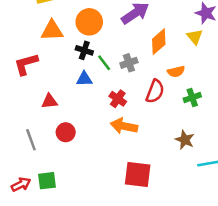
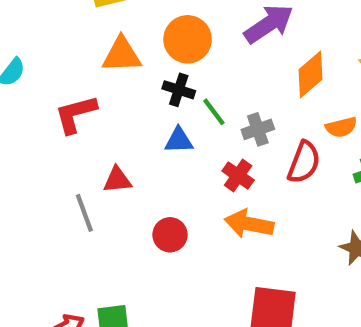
gray cross: (129, 63) -> (258, 129), moved
red circle: (66, 132) -> (170, 235), moved
gray line: (31, 140) -> (84, 213), moved

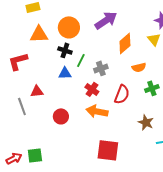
green line: (214, 112) -> (81, 60), turned 64
red semicircle: (304, 162) -> (122, 94), moved

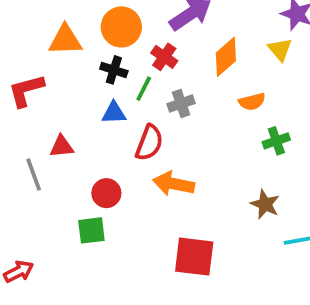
red cross: (92, 89) -> (164, 57), moved
red semicircle: (122, 94) -> (149, 143), moved
green square: (35, 155) -> (91, 230), moved

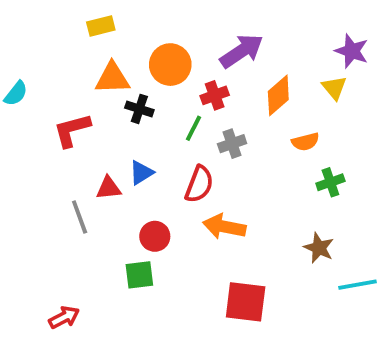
red cross: (164, 57) -> (215, 95), turned 35
black cross: (114, 70) -> (139, 109), moved
blue triangle: (114, 113) -> (141, 173), moved, turned -30

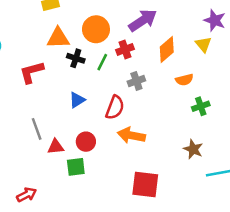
green line: (193, 128) -> (102, 62), moved
red triangle: (109, 188) -> (56, 147), moved

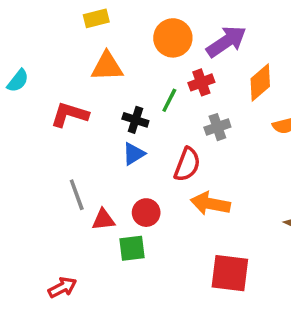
orange circle: (96, 29) -> (173, 38), moved
black cross: (76, 58) -> (135, 120), moved
red L-shape: (32, 72) -> (70, 115), turned 32

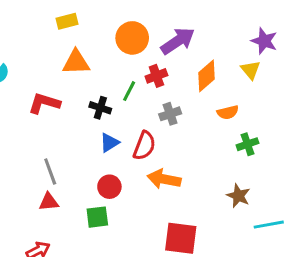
blue triangle: (134, 154) -> (109, 143), moved
red triangle: (103, 220) -> (49, 202), moved

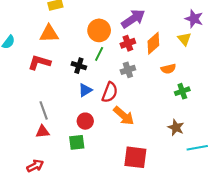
orange circle: (132, 38) -> (99, 30), moved
orange triangle: (76, 62) -> (49, 34), moved
red cross: (156, 76) -> (128, 43), moved
orange arrow: (164, 179) -> (124, 116), turned -150

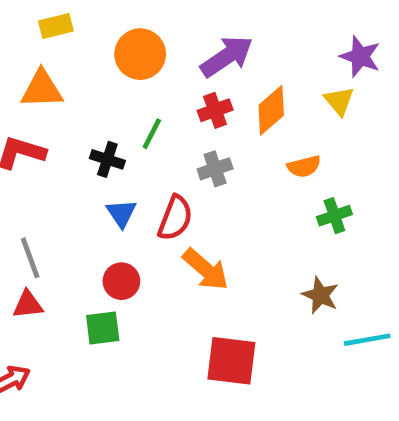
orange circle: (99, 30) -> (140, 54), moved
blue triangle: (85, 90) -> (121, 213), turned -32

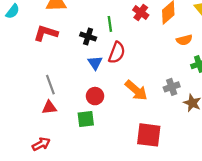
red cross: (215, 110) -> (141, 13), turned -35
green line: (152, 134) -> (110, 24), turned -35
gray cross: (215, 169) -> (172, 87), moved
red semicircle: (175, 218) -> (117, 53), moved

